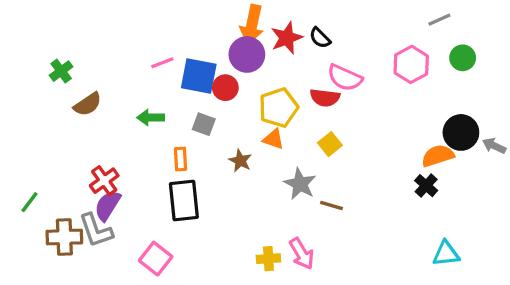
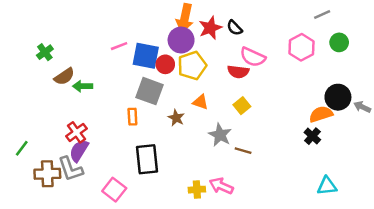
yellow pentagon: (278, 108) -> (192, 66), moved
green arrow: (151, 118) -> (83, 86), moved
gray square: (204, 124) -> (149, 91), size x1.6
black rectangle: (184, 201) -> (147, 159), moved
pink arrow: (302, 254) -> (221, 186), turned 145

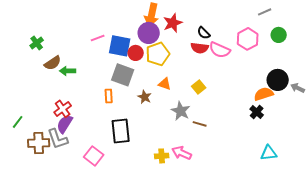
black semicircle: (235, 28) -> (204, 33), moved
pink semicircle: (253, 57) -> (220, 50), moved
red semicircle: (238, 72) -> (200, 48), moved

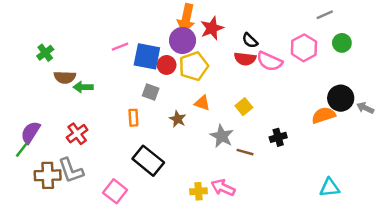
brown semicircle: (53, 63) -> (65, 77), turned 36
gray square: (123, 75) -> (151, 92), size x0.6
black cross: (257, 112) -> (278, 137), moved, turned 32
purple semicircle: (65, 124) -> (30, 132), moved
black rectangle: (121, 131) -> (148, 161), turned -45

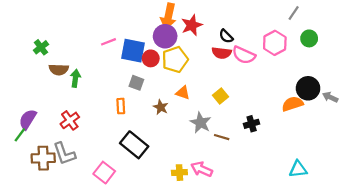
gray line: (325, 15) -> (294, 13), turned -32
green arrow: (83, 87) -> (75, 78), turned 98

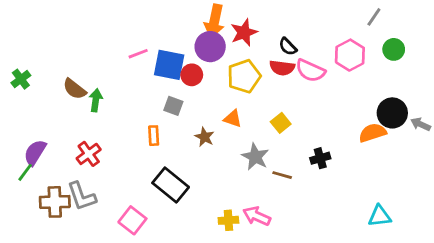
green cross: (41, 47) -> (21, 79), moved
yellow pentagon: (175, 59) -> (244, 76), moved
brown semicircle: (59, 69) -> (75, 89), turned 36

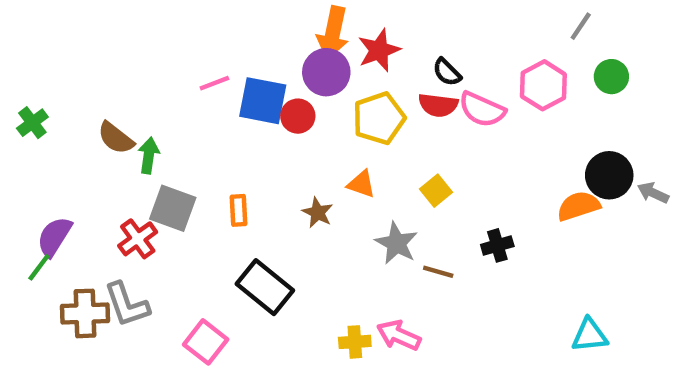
gray square: (173, 106) -> (173, 208), moved, size x1.5

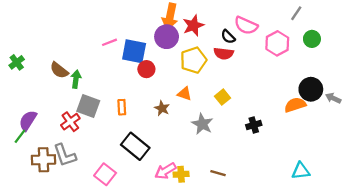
pink semicircle: (482, 109) -> (246, 25), moved
red circle: (298, 116) -> (146, 69), moved
brown line: (438, 272) -> (218, 173), moved
pink arrow: (399, 335) -> (165, 171), moved, turned -55

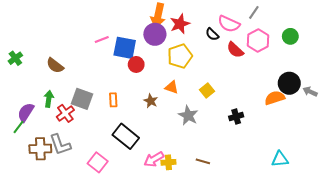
gray line: (296, 13) -> (254, 12), moved
red semicircle: (224, 53) -> (235, 50), moved, turned 36
green arrow: (76, 79) -> (49, 99), moved

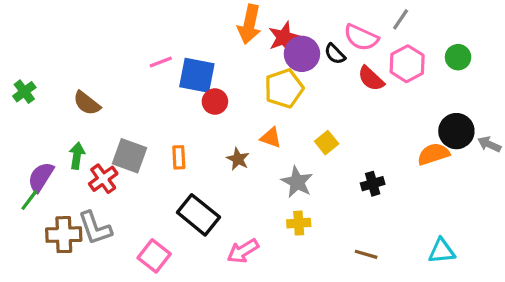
purple circle: (155, 34) -> (302, 54), moved
brown line: (203, 161) -> (366, 254), moved
yellow cross: (168, 162) -> (299, 223), moved

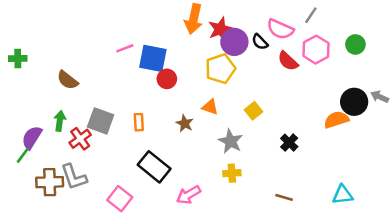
green cross: (24, 92) -> (18, 58), moved, turned 36
gray arrow: (489, 144) -> (380, 97), moved
black cross: (373, 184) -> (289, 143), turned -30

